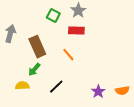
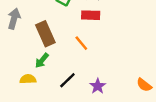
orange semicircle: (122, 91) -> (144, 85), turned 48
purple star: (98, 92) -> (98, 86), moved

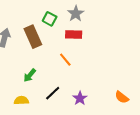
brown rectangle: (45, 34) -> (33, 37), moved
yellow semicircle: (28, 79) -> (21, 100), moved

